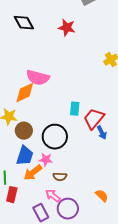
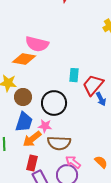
orange diamond: (25, 93) -> (24, 59), turned 35
brown semicircle: (60, 177) -> (59, 143), size x1.6
red rectangle: (12, 195) -> (32, 163), moved
pink arrow: (53, 196) -> (73, 162), moved

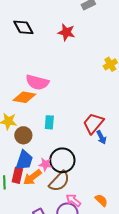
cyan rectangle: (74, 75) -> (49, 122), moved
black circle: (54, 103) -> (62, 160), moved
brown semicircle: (59, 143) -> (59, 181), turned -50
red rectangle: (32, 163) -> (17, 175), moved

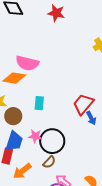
pink star: (45, 164) -> (35, 136), moved
orange arrow: (32, 177) -> (22, 171), moved
brown semicircle: (59, 181) -> (49, 162), size x0.6

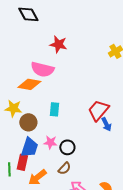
red star: (56, 13) -> (58, 44), moved
black circle: (52, 141) -> (67, 147), size x0.6

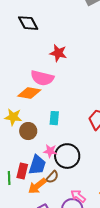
blue trapezoid: (29, 147) -> (37, 165), moved
black circle: (67, 147) -> (67, 156), size x1.6
brown semicircle: (64, 168) -> (52, 177), moved

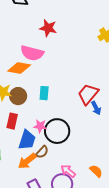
brown circle: (28, 131) -> (18, 96), moved
red rectangle: (22, 171) -> (12, 121), moved

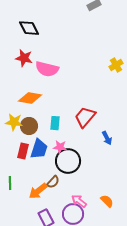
red star: (48, 28) -> (24, 58), moved
pink semicircle: (32, 53) -> (47, 69), moved
red trapezoid: (88, 94) -> (85, 117), moved
pink star: (40, 126) -> (60, 147), moved
blue trapezoid: (27, 140) -> (39, 149), moved

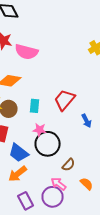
blue trapezoid: (39, 149) -> (19, 153), moved, turned 110
brown semicircle: (53, 182) -> (69, 165), moved

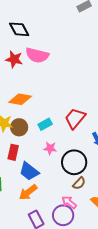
pink semicircle: (27, 52) -> (37, 55), moved
cyan rectangle: (35, 106) -> (45, 124), turned 56
black circle: (48, 144) -> (74, 162), moved

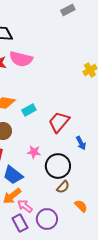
cyan rectangle: (45, 124) -> (29, 110), moved
pink arrow: (69, 202) -> (25, 206), moved

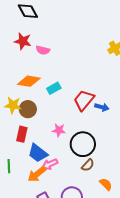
pink semicircle: (21, 59) -> (43, 50), moved, size x0.6
blue arrow: (81, 143) -> (102, 107), moved, turned -48
pink arrow: (25, 206) -> (50, 164), moved, turned -63

